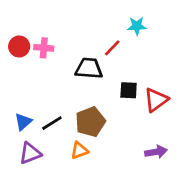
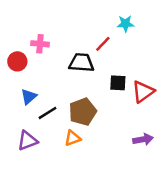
red circle: (19, 46) -> (17, 61), moved
blue triangle: (23, 122) -> (29, 97), moved

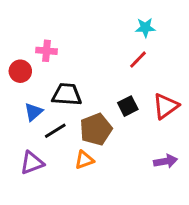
red line: (103, 44) -> (138, 60), moved
black trapezoid: (81, 63) -> (67, 94), moved
black square: (118, 83) -> (128, 106), moved, turned -30

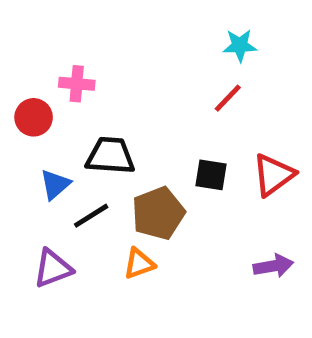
black square: (128, 106) -> (211, 175), turned 36

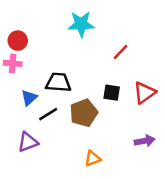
cyan star: (240, 45) -> (81, 24), moved, size x1.5
pink cross: (77, 84) -> (13, 63), moved
red circle: (34, 117) -> (18, 41), moved
orange triangle: (139, 264) -> (93, 159), moved

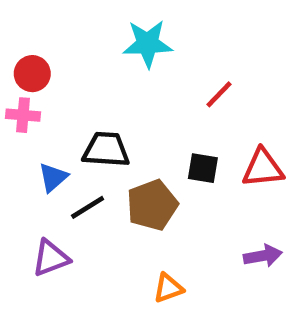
red triangle: (145, 93) -> (263, 168), turned 30

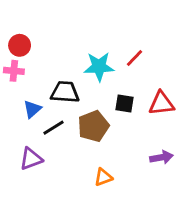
cyan star: (148, 44) -> (99, 67), moved

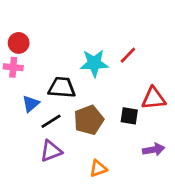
black square: (125, 103) -> (129, 116), moved
purple triangle: (31, 159) -> (51, 151), moved

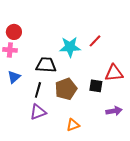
blue triangle: (31, 104) -> (14, 77), moved
black line: (51, 121) -> (38, 90), turned -42

